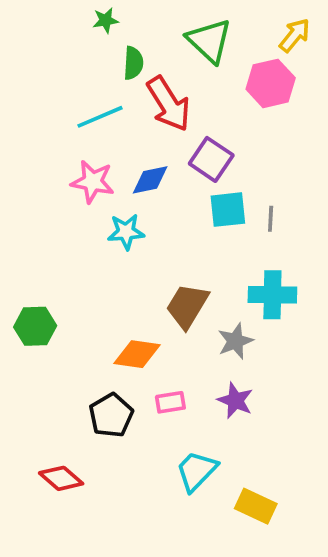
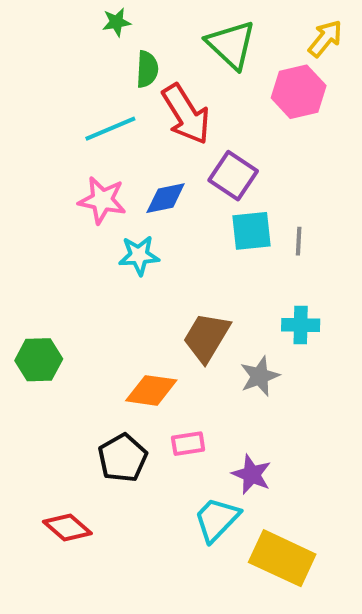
cyan cross: (272, 295) -> (301, 325), size x0.7
purple star: (235, 400) -> (252, 474), moved
yellow rectangle: (256, 506) -> (282, 558), size x1.4

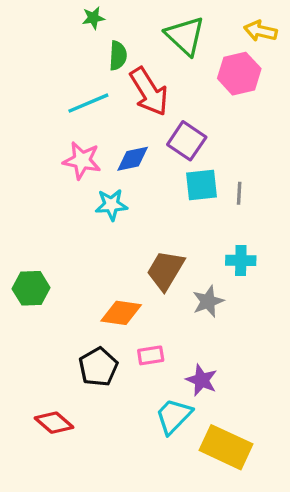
yellow arrow: (325, 39) -> (260, 31), turned -116

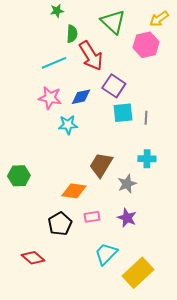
yellow arrow: (260, 31) -> (159, 19), turned -48
purple star: (201, 380) -> (127, 218), moved
yellow rectangle: (226, 447) -> (138, 273), turned -68

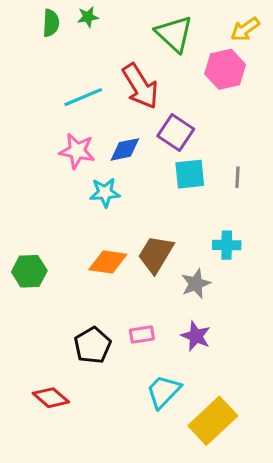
green semicircle: (72, 34) -> (51, 23), moved
gray line: (146, 118) -> (237, 177), moved
orange diamond: (74, 191) -> (108, 262), moved

